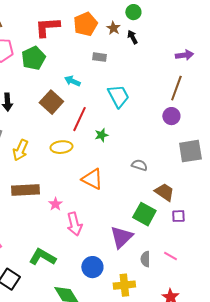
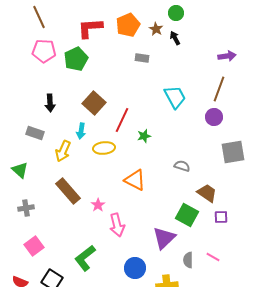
cyan arrow: (72, 81) -> (81, 131), moved, turned -105
cyan trapezoid: (118, 96) -> (175, 97), moved
brown rectangle: (25, 190) -> (68, 191), turned 52
green L-shape: (42, 257) -> (85, 258), turned -68

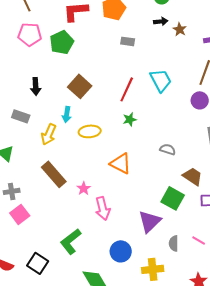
brown star: (156, 29) -> (180, 29), moved
black arrow: (175, 38) -> (161, 21), turned 112
red line: (122, 120) -> (127, 89), moved
pink square: (34, 246) -> (20, 214), moved

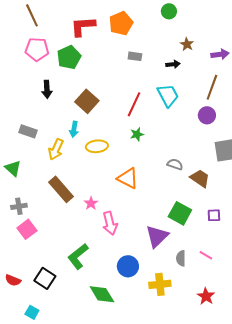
black arrow: (161, 21) -> (173, 64), moved
black arrow: (36, 86) -> (47, 89), moved
brown trapezoid: (193, 176) -> (200, 178), moved

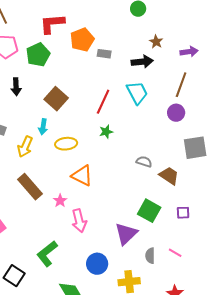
orange pentagon: (121, 23) -> (82, 40), moved
black arrow: (173, 64) -> (142, 62), size x1.5
orange triangle: (128, 178) -> (82, 176), moved

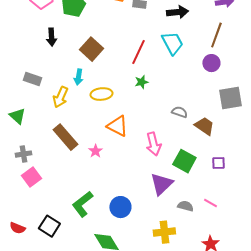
pink arrow: (79, 221) -> (153, 144), moved
gray semicircle: (150, 256) -> (185, 206), turned 105
blue circle: (97, 264) -> (120, 207), moved

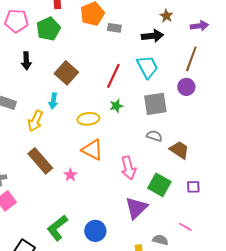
yellow ellipse: (101, 94) -> (88, 119), moved
gray square: (230, 98) -> (155, 104), moved
gray semicircle: (185, 206) -> (160, 240), moved

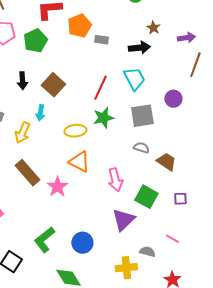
brown line: (191, 59) -> (195, 65), moved
black arrow: (26, 61) -> (22, 81), moved
green star: (116, 106) -> (103, 118), size x1.5
pink star: (70, 175) -> (57, 187), size x1.5

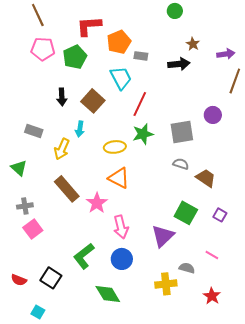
cyan trapezoid: (134, 79) -> (121, 78), moved
pink arrow: (115, 180) -> (121, 227), moved
purple square: (180, 199) -> (220, 215), turned 32

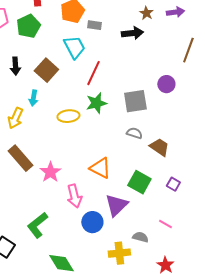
purple arrow: (226, 54) -> (175, 12), moved
orange triangle: (119, 178) -> (100, 168), moved
blue circle: (122, 259) -> (92, 222), moved

